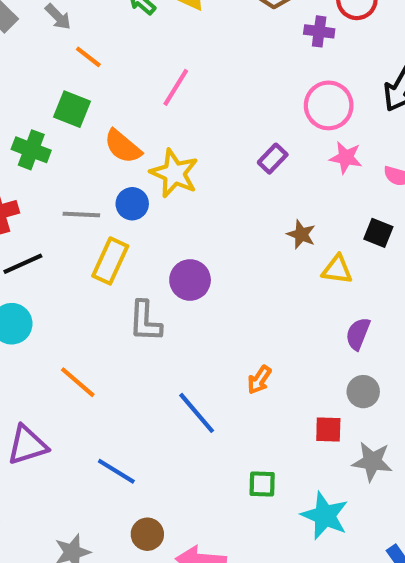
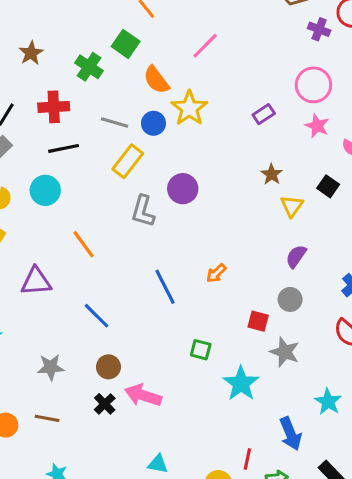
yellow triangle: (337, 270) -> (292, 206), turned 45

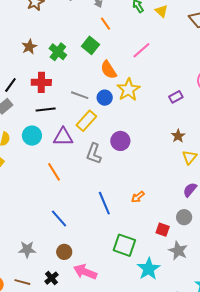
green cross: (89, 67) -> (58, 52), moved
purple triangle: (36, 281) -> (63, 137), moved
green square: (201, 350) -> (124, 245), size x1.6
black cross: (105, 404) -> (51, 278), moved

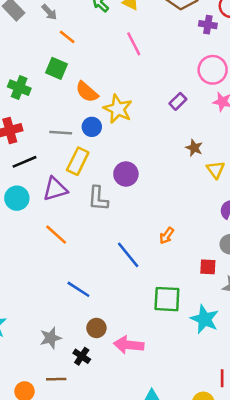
pink line: (141, 50) -> (134, 44), moved, turned -60
black cross: (51, 278) -> (82, 356), moved

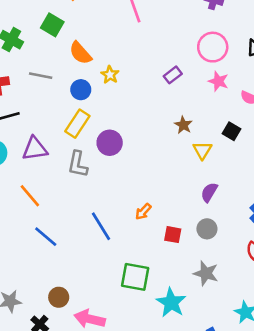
yellow star: (118, 109) -> (110, 75), size x0.6
gray line: (61, 133) -> (41, 76), moved
yellow rectangle: (78, 161) -> (77, 124), moved
red square: (208, 267) -> (173, 235), moved
blue line: (78, 289) -> (46, 237), moved

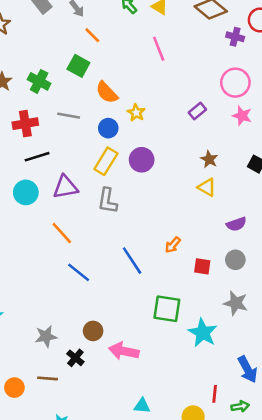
purple circle: (110, 143) -> (142, 160), moved
yellow triangle: (202, 150) -> (207, 187), moved, turned -30
purple semicircle: (209, 192) -> (236, 224), turned -138

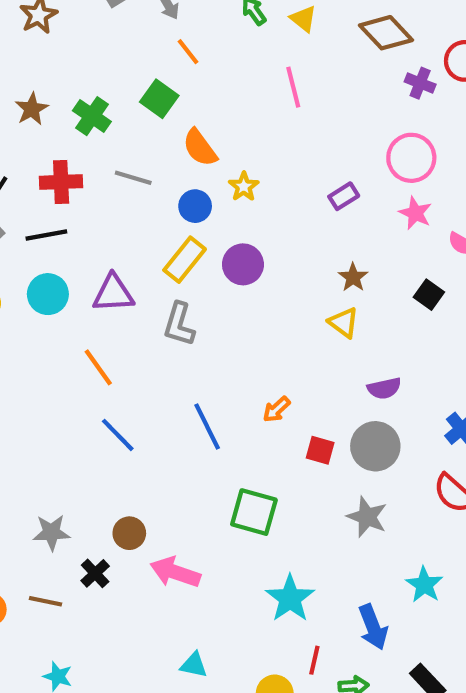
black line: (37, 157) -> (46, 235), moved
gray circle: (235, 260) -> (375, 446), size x1.5
cyan star: (203, 333) -> (290, 598), moved

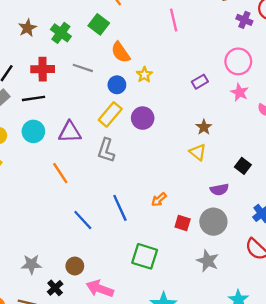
black square: (429, 295) -> (243, 166), moved
blue line: (118, 435) -> (83, 220), moved

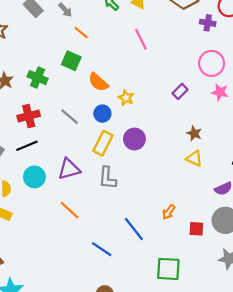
gray line: (83, 68) -> (70, 117), moved, turned 36

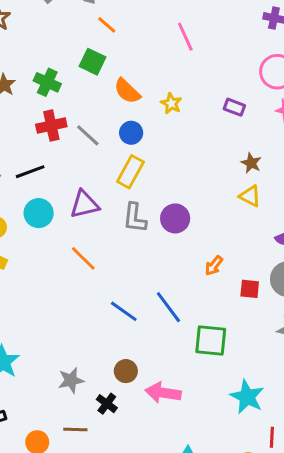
purple rectangle: (180, 91) -> (234, 107), turned 63
yellow star: (126, 98) -> (171, 103), moved
red cross: (29, 116) -> (51, 126), moved
purple circle: (134, 139) -> (175, 218), moved
blue line: (134, 229) -> (168, 307), moved

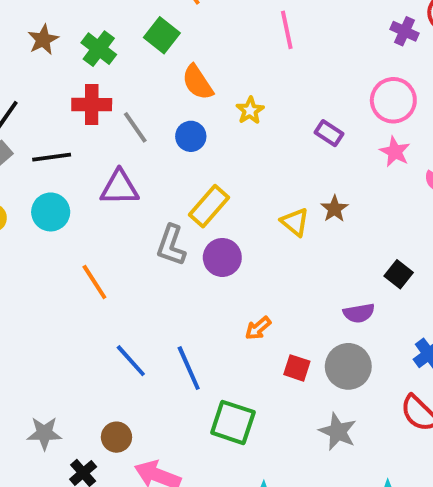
yellow rectangle: (130, 172) -> (209, 206), moved
yellow triangle: (250, 196) -> (295, 222), moved
purple triangle: (84, 204) -> (120, 188), moved

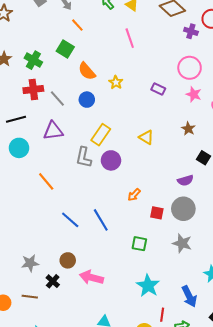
brown star: (334, 209) -> (188, 129), moved
green square: (233, 422) -> (139, 244), moved, size x0.7

